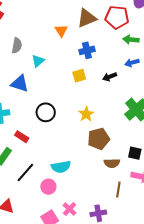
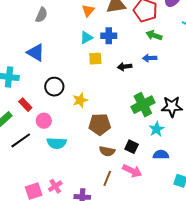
cyan triangle: (38, 61) -> (86, 38), moved
yellow star: (86, 114) -> (80, 100), moved
pink circle: (48, 187) -> (44, 121), moved

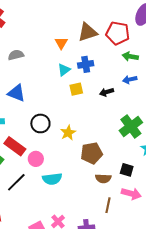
gray semicircle: (41, 15) -> (16, 55), turned -119
red rectangle: (25, 105) -> (15, 146), size x1.5

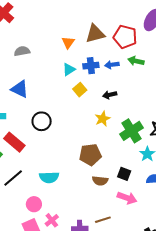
blue arrow: (130, 79) -> (112, 65), moved
yellow square: (76, 89) -> (80, 90), turned -32
yellow star: (68, 133) -> (103, 119), moved
pink circle: (36, 159) -> (34, 204), moved
brown line: (108, 205) -> (103, 220), moved, turned 56

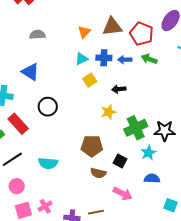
black square: (124, 174) -> (120, 161), moved
pink circle: (34, 204) -> (17, 186), moved

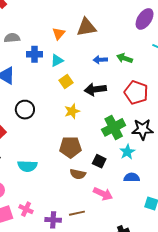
red pentagon: (142, 34) -> (136, 92), moved
blue cross: (104, 58) -> (34, 54), moved
black arrow: (119, 89) -> (95, 89), size x1.5
yellow star: (109, 112) -> (72, 111), moved
pink cross: (45, 206) -> (26, 209), turned -32

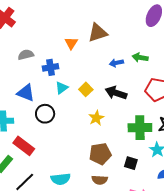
cyan triangle: (57, 60) -> (62, 88), moved
black arrow: (95, 89) -> (116, 93), turned 35
black circle: (25, 110) -> (45, 114), moved
green cross: (114, 127) -> (140, 128), turned 35
brown semicircle: (78, 174) -> (100, 180), moved

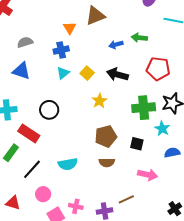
blue cross: (51, 67) -> (61, 50), moved
blue triangle: (26, 93) -> (21, 71), moved
black circle: (45, 114) -> (49, 110), moved

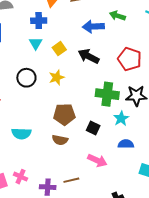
green arrow: (139, 38) -> (117, 16), moved
blue arrow: (116, 44) -> (93, 27), size x1.5
cyan triangle: (63, 73) -> (36, 43), turned -32
yellow star: (99, 101) -> (57, 77), moved
black circle: (49, 110) -> (26, 78), moved

